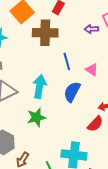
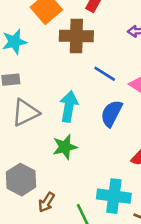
blue line: (67, 62) -> (105, 74), turned -42

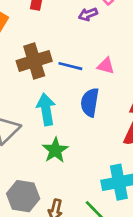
brown cross: (76, 36) -> (34, 61), moved

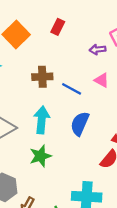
brown cross: (34, 61) -> (42, 77), size x0.7
pink triangle: (106, 66) -> (102, 80), moved

